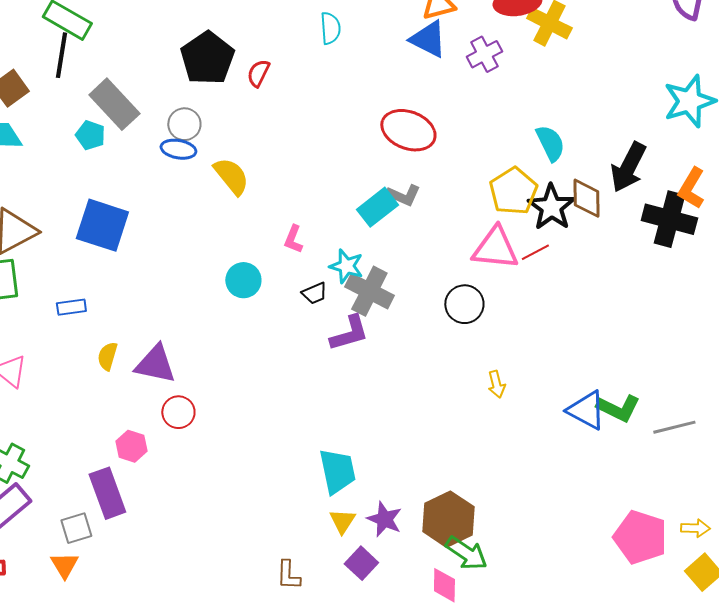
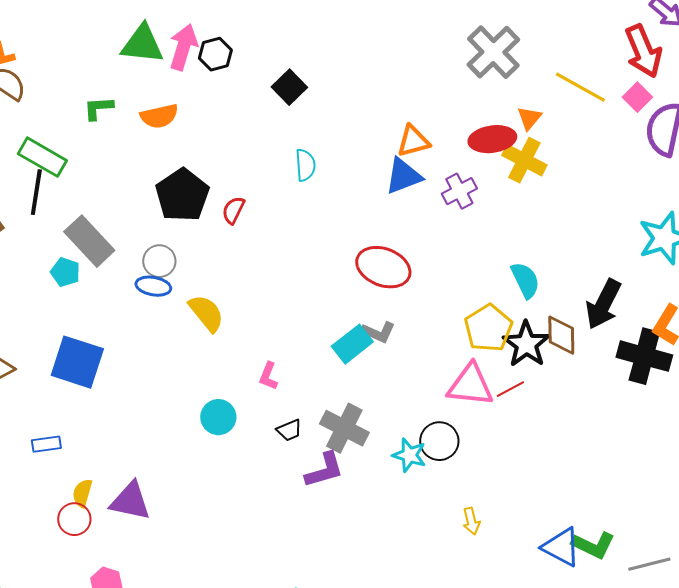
blue triangle: (428, 39) -> (403, 176), turned -48
cyan star: (346, 266) -> (409, 455), moved
red circle: (178, 412) -> (74, 519), moved

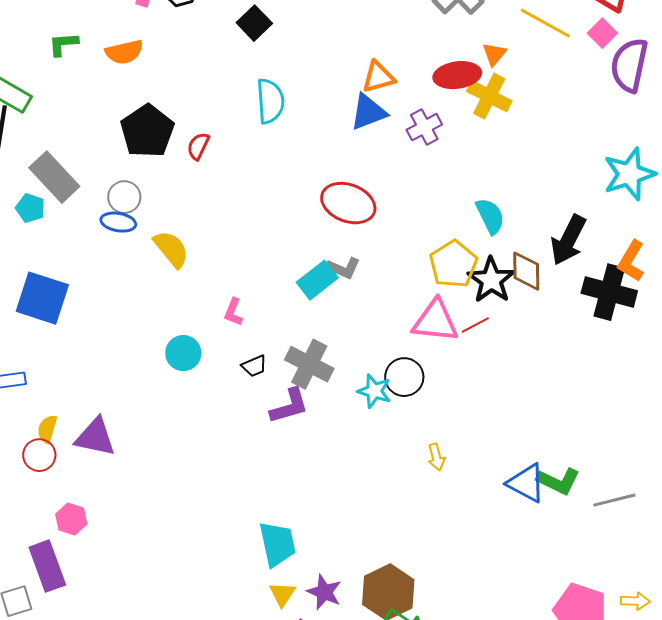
cyan semicircle: (305, 165) -> (270, 101), size x1.4

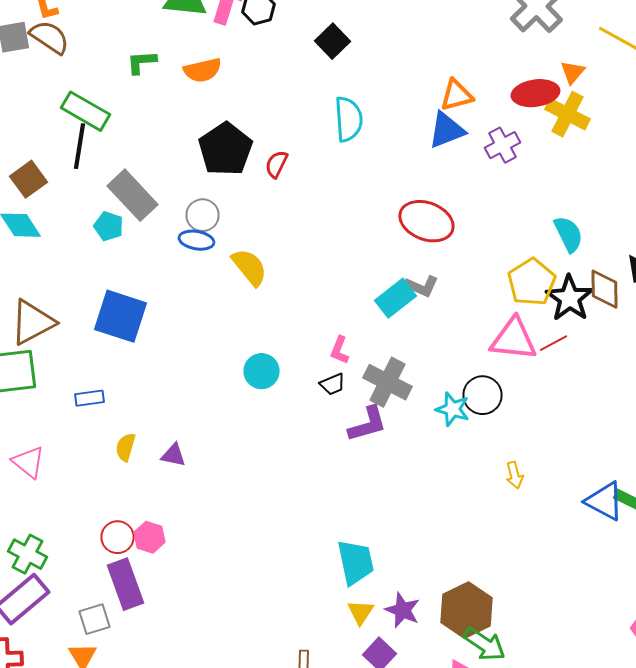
pink L-shape: (233, 312) -> (340, 350), moved
purple triangle: (95, 437) -> (174, 455), size x0.6
red circle: (39, 455) -> (118, 537), moved

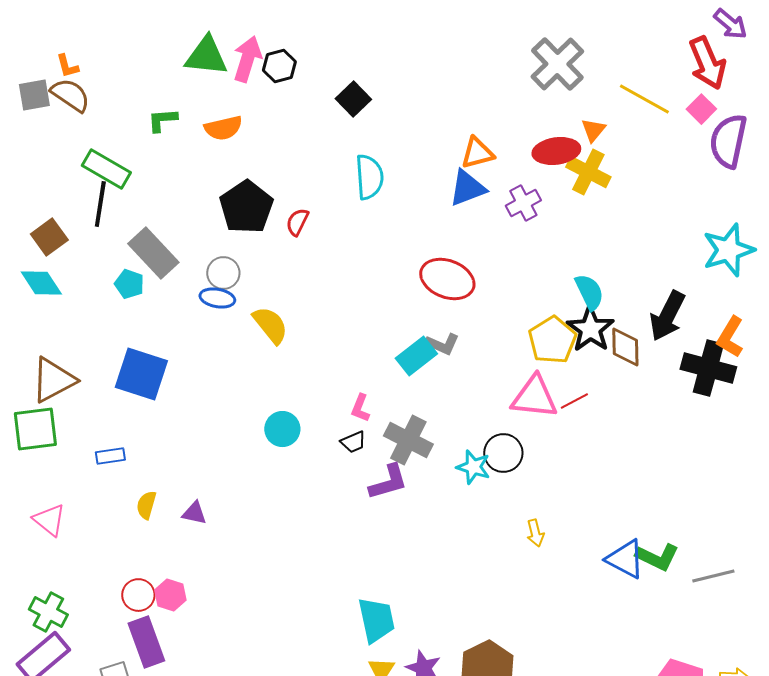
black star: (570, 298) -> (590, 329), moved

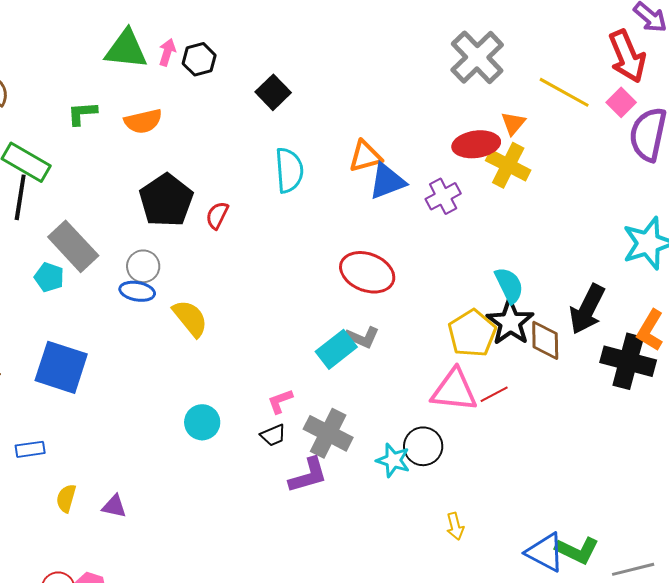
pink arrow: (247, 59) -> (167, 52), size x0.6
orange triangle: (477, 153) -> (365, 156), moved
pink L-shape: (360, 408) -> (280, 401), turned 48

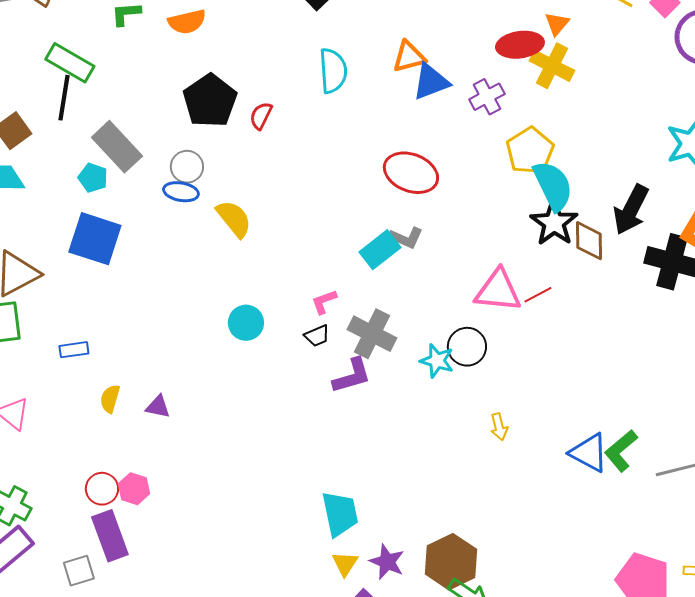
cyan semicircle: (509, 285) -> (553, 186), size x1.4
yellow pentagon: (472, 333) -> (530, 151), moved
blue square: (61, 367) -> (95, 239), moved
green L-shape: (577, 550) -> (621, 451), turned 114

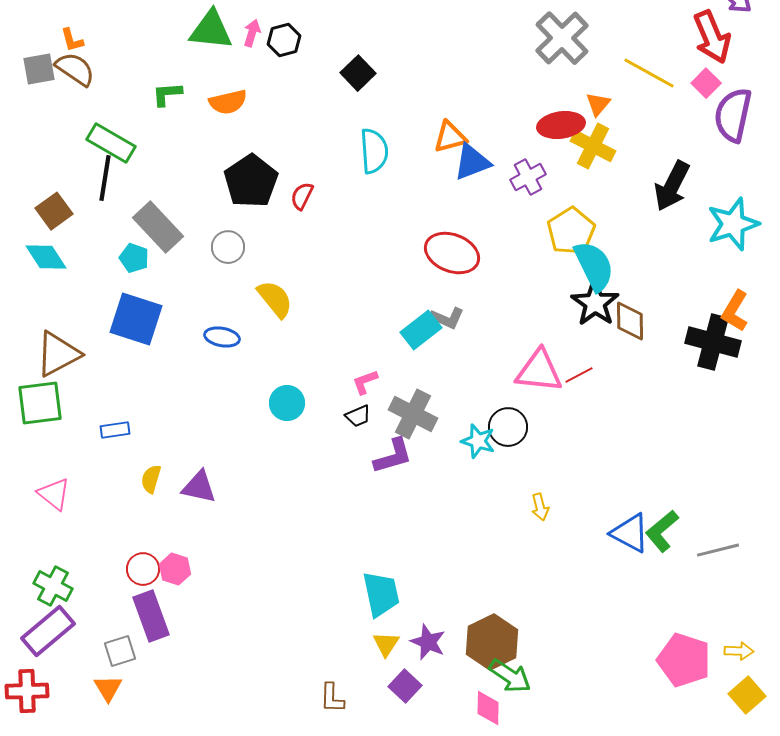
blue ellipse: (181, 192) -> (222, 337), moved
black arrow: (631, 210) -> (672, 186), moved
purple triangle: (158, 407) -> (199, 487), size x1.4

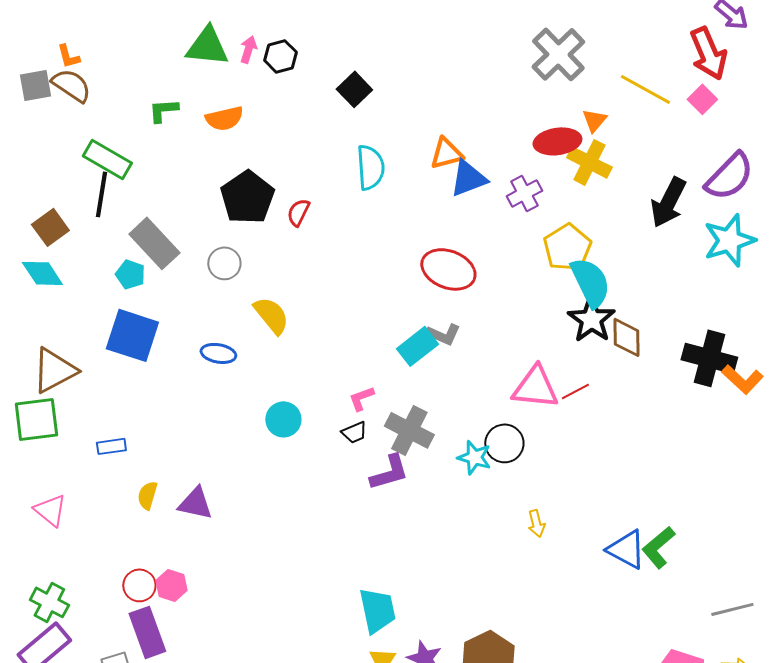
purple semicircle: (733, 115) -> (729, 176), moved, turned -148
orange L-shape: (735, 311) -> (742, 379), moved, turned -78
gray line: (718, 550) -> (732, 609), moved

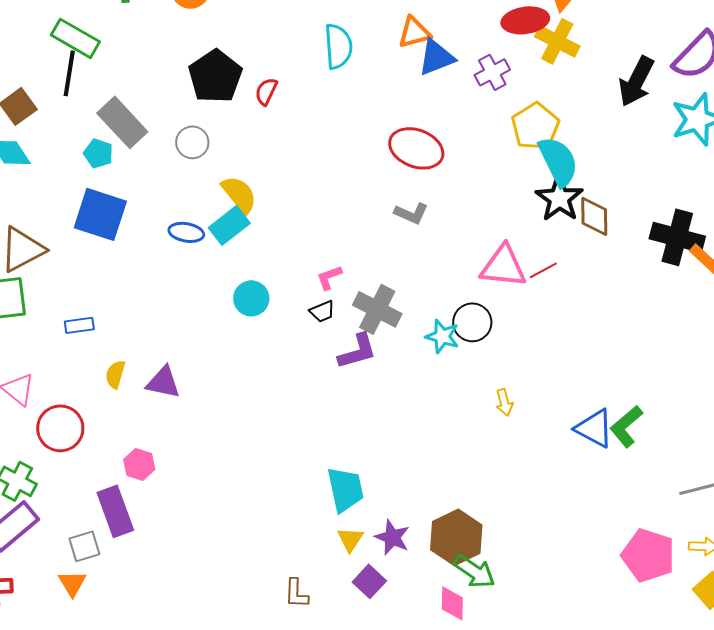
cyan rectangle: (417, 346) -> (229, 225), moved
red circle: (139, 585) -> (60, 428), moved, size x1.4

